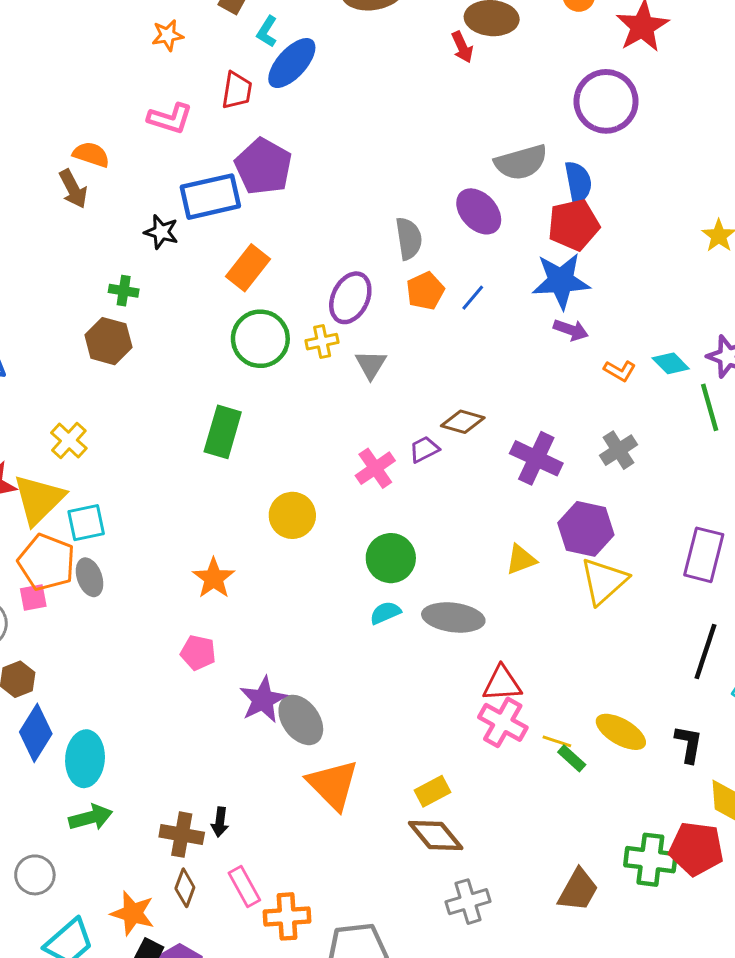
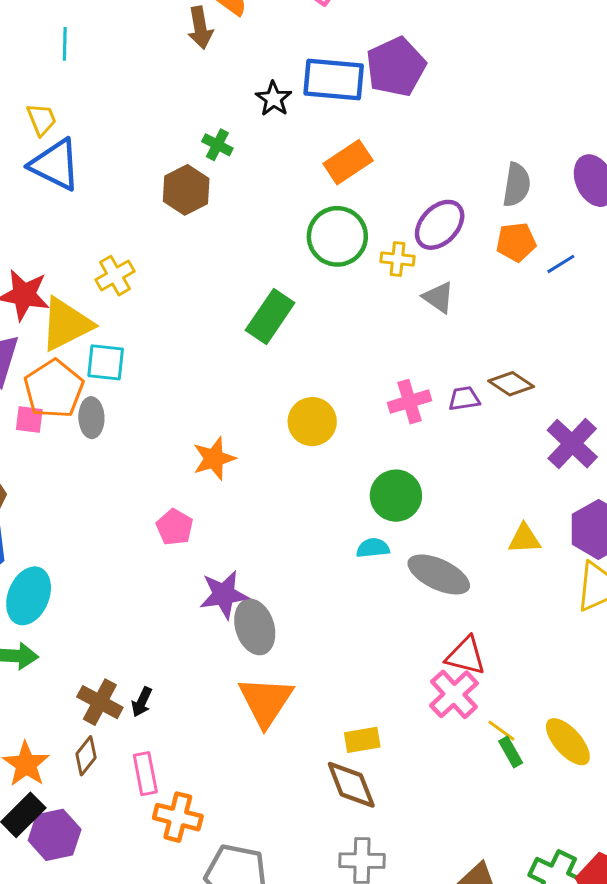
gray triangle: (371, 364) -> (438, 297), turned -44

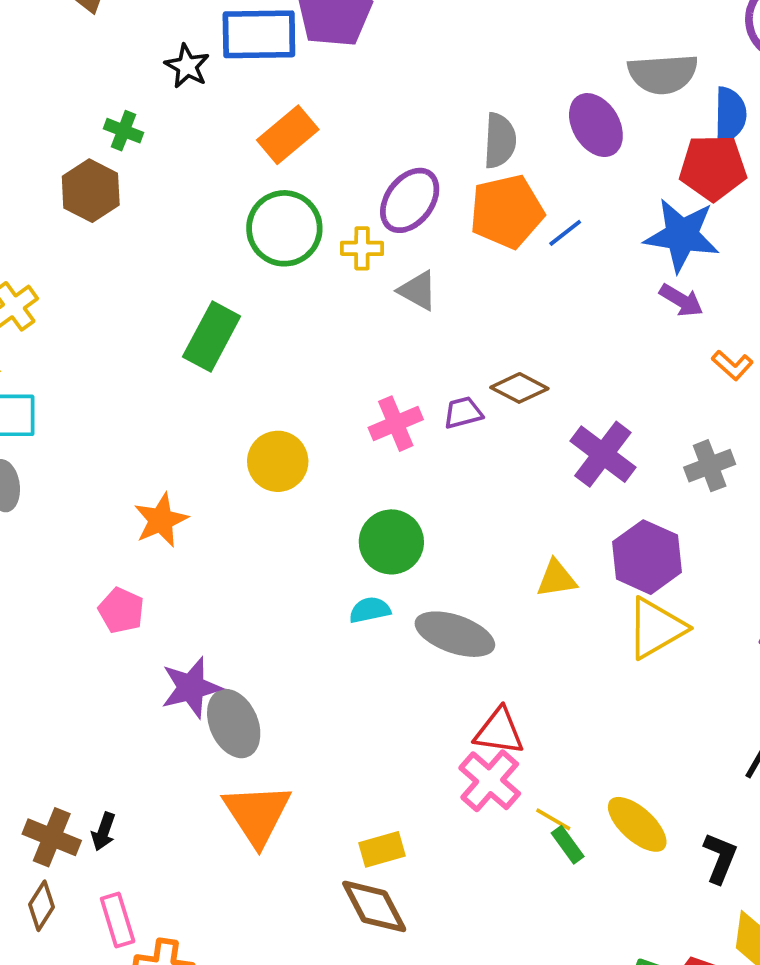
orange pentagon: (516, 242) -> (507, 212), size x1.5

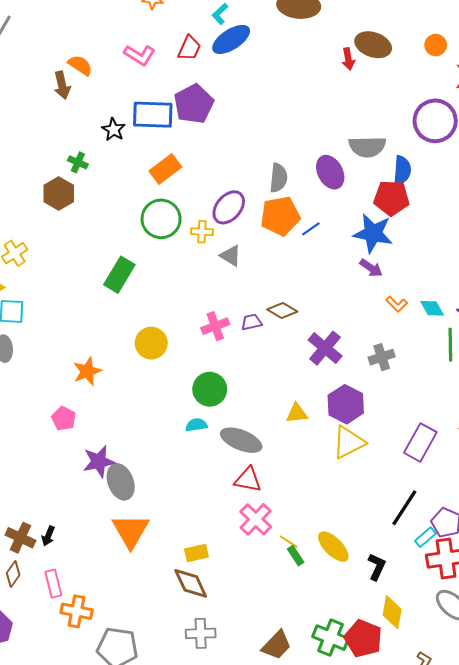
red triangle: (499, 731) -> (248, 480), moved

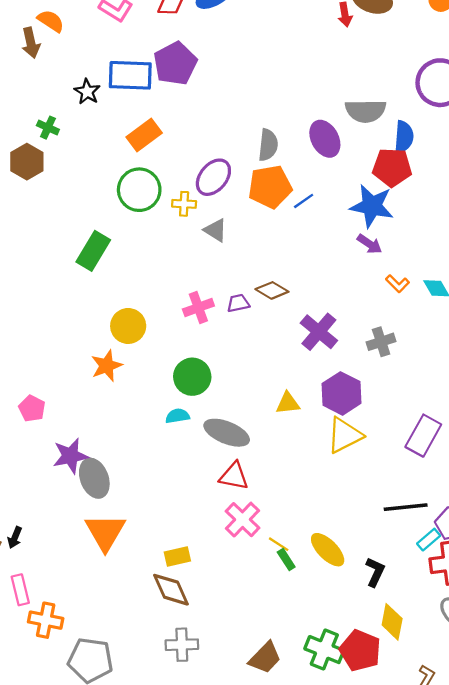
orange star: (87, 371) -> (107, 366), moved
black line: (404, 508) -> (406, 507), turned 51

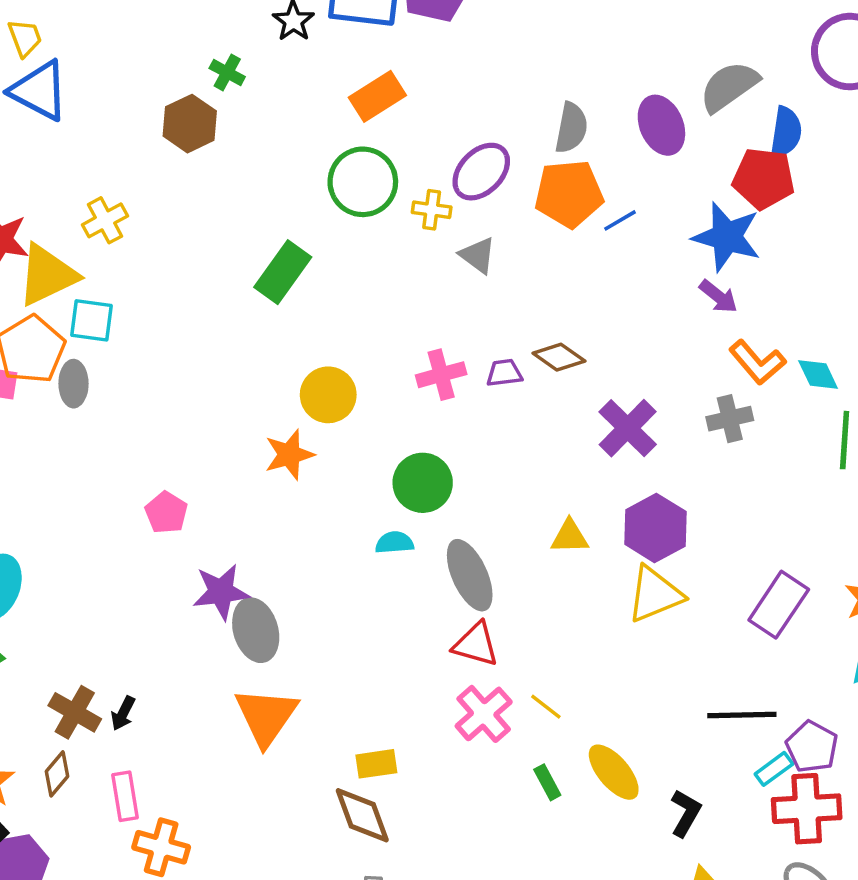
gray semicircle: (366, 111) -> (729, 87), turned 141
orange L-shape: (397, 284) -> (757, 362), size x1.5
gray cross: (381, 342) -> (730, 419), moved
gray ellipse: (227, 433) -> (470, 575), turned 39
yellow line: (279, 544) -> (546, 707), moved

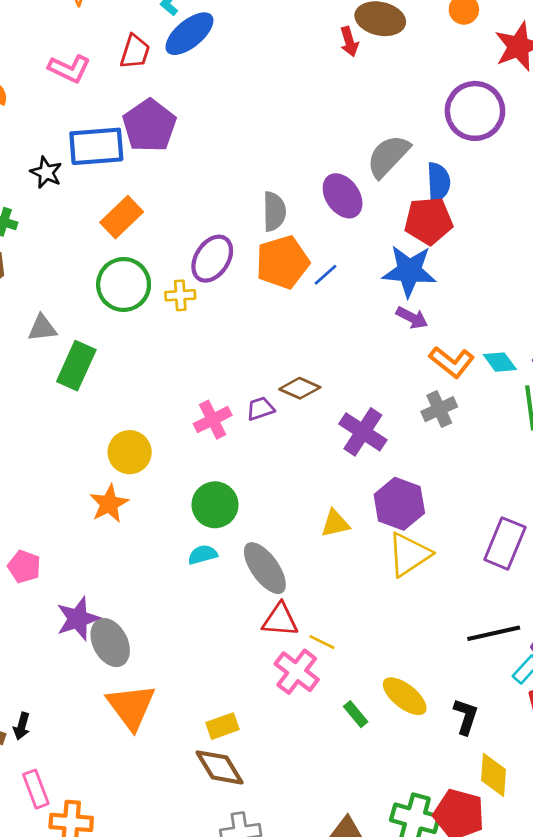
gray triangle: (478, 255) -> (42, 328), moved, turned -32
yellow line: (546, 707) -> (322, 642), moved

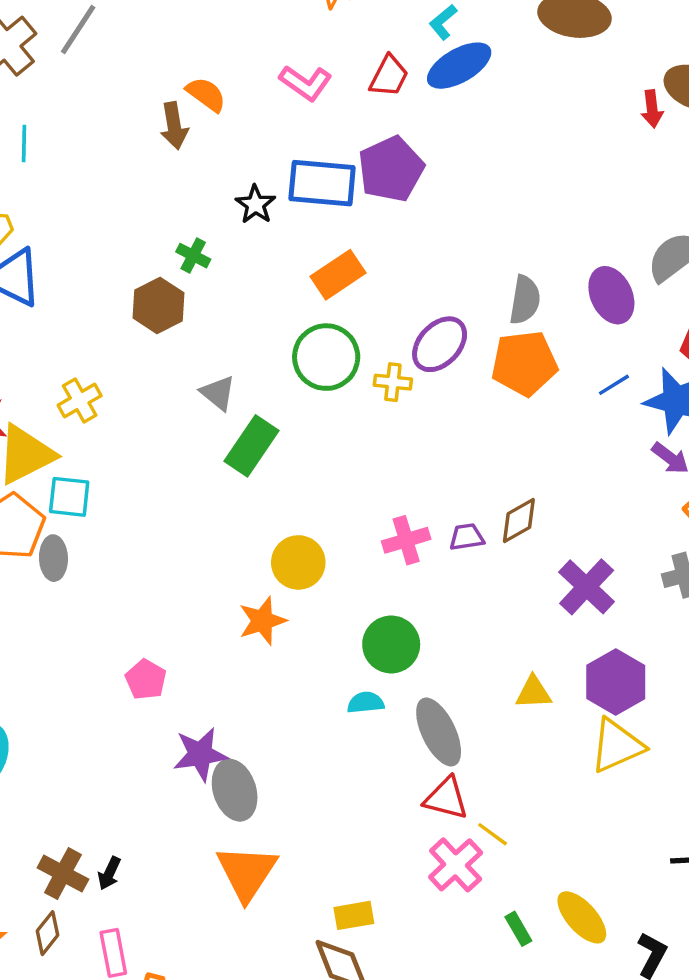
blue line: (325, 275) -> (614, 385), moved
gray triangle: (42, 328) -> (218, 393), turned 36
brown diamond: (300, 388) -> (519, 520), turned -63

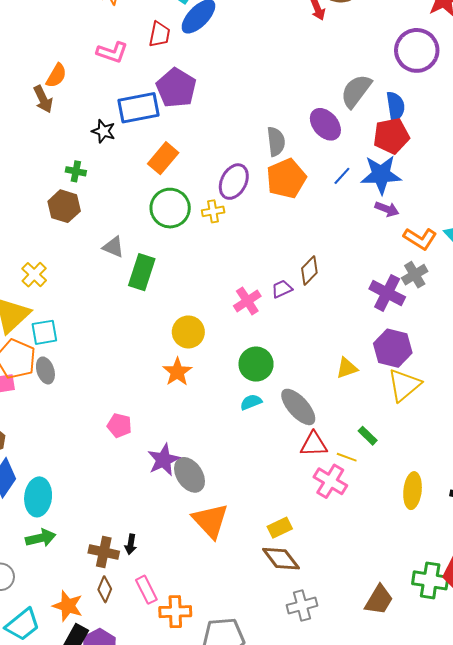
orange semicircle: (206, 94) -> (56, 76), turned 100
purple cross: (587, 587) -> (387, 293), moved
yellow ellipse: (582, 917) -> (413, 491), turned 64
green rectangle: (518, 929) -> (368, 436), moved

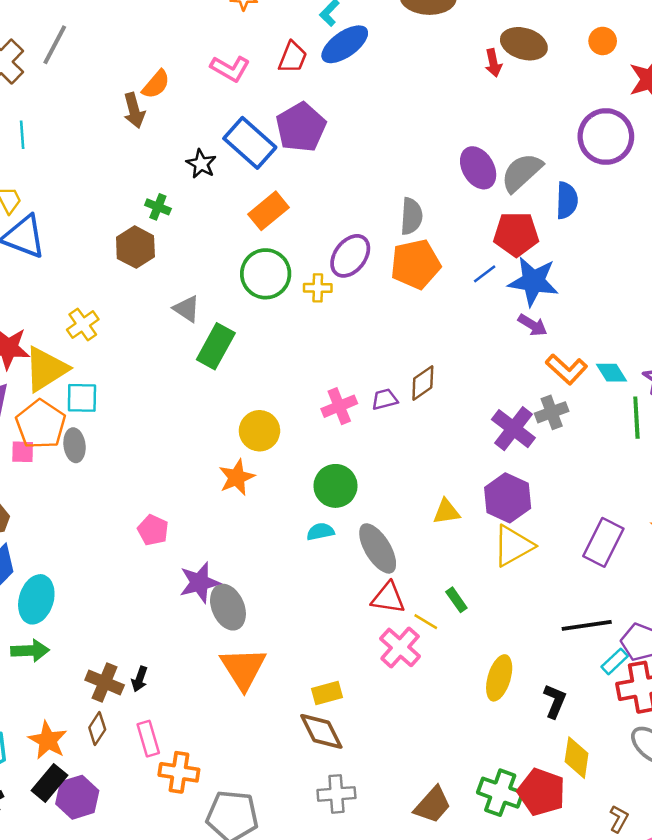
blue rectangle: (139, 108) -> (250, 143), turned 42
purple ellipse: (325, 124) -> (478, 168), moved
red pentagon: (391, 136) -> (516, 234), moved

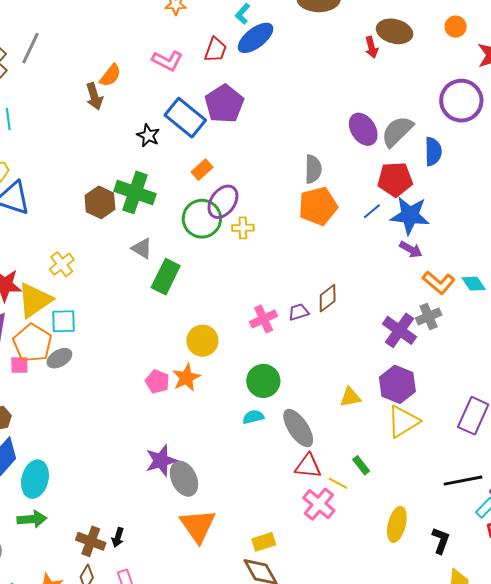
green cross: (158, 207) -> (135, 192), moved, size x2.0
orange rectangle: (269, 211) -> (202, 170), size x0.7
purple ellipse: (350, 256) -> (223, 202), moved
gray ellipse: (75, 445) -> (59, 358), turned 70
pink pentagon: (153, 530) -> (157, 382), moved

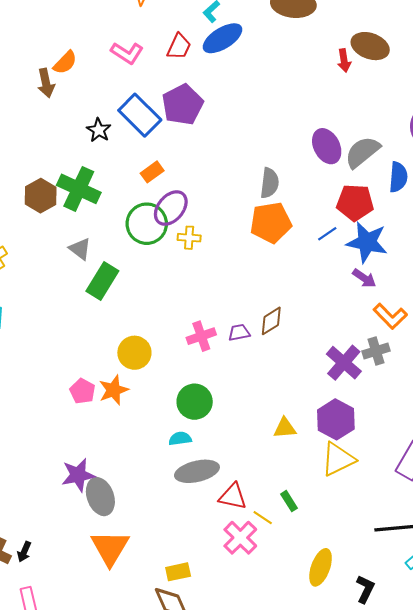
gray ellipse: (298, 428) -> (197, 471), moved, turned -75

